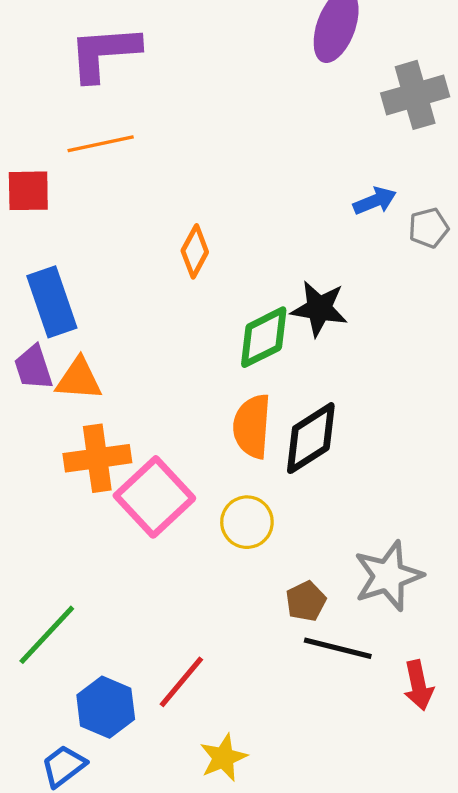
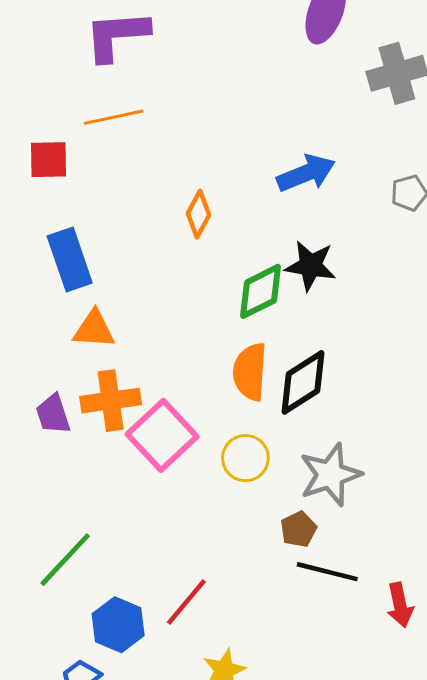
blue arrow: (375, 201) -> (306, 173), moved, size x1.5
purple trapezoid: (33, 367) -> (53, 414), moved
gray star: (388, 576) -> (330, 475), moved

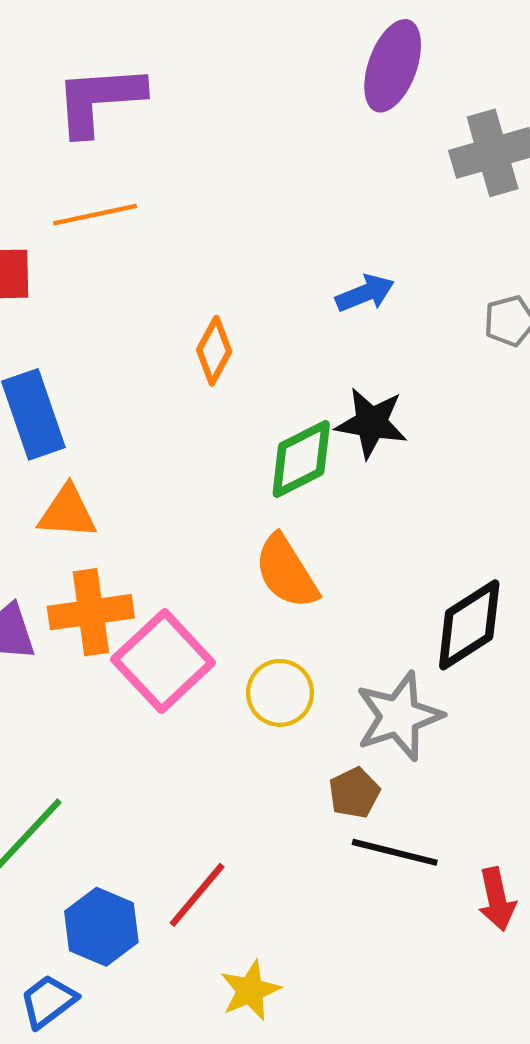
blue arrow: (306, 173) -> (365, 293), size x0.7
orange semicircle: (250, 372) -> (286, 572), turned -36
black diamond: (303, 382) -> (469, 625), moved

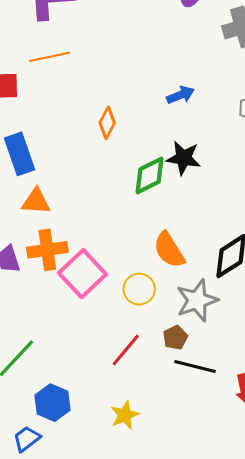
orange semicircle: (286, 572) -> (169, 250), moved
red line: (197, 895) -> (126, 350), moved
yellow star: (250, 991) -> (125, 415), moved

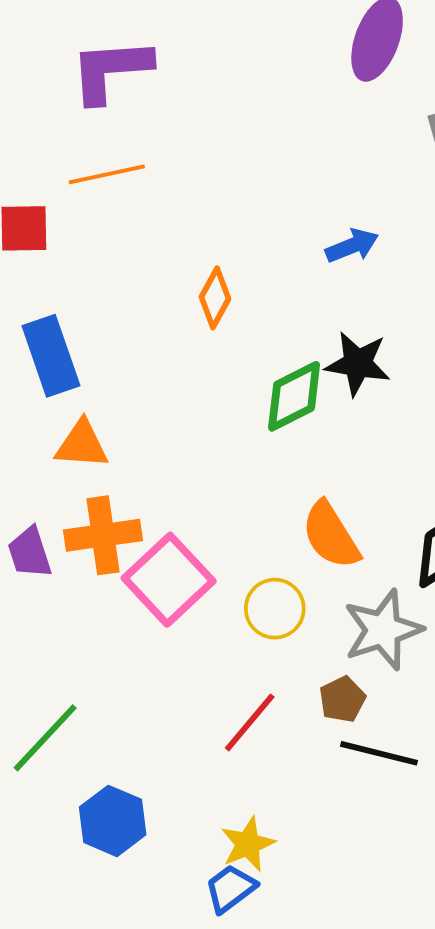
blue trapezoid: (27, 439) -> (230, 888), moved

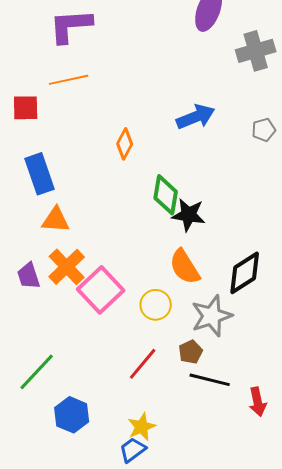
blue arrow: (352, 246) -> (196, 117), size x1.4
black star: (358, 364) -> (189, 215), moved
green diamond: (294, 396) -> (166, 195), turned -54
orange cross: (103, 535) -> (67, 267), turned -36

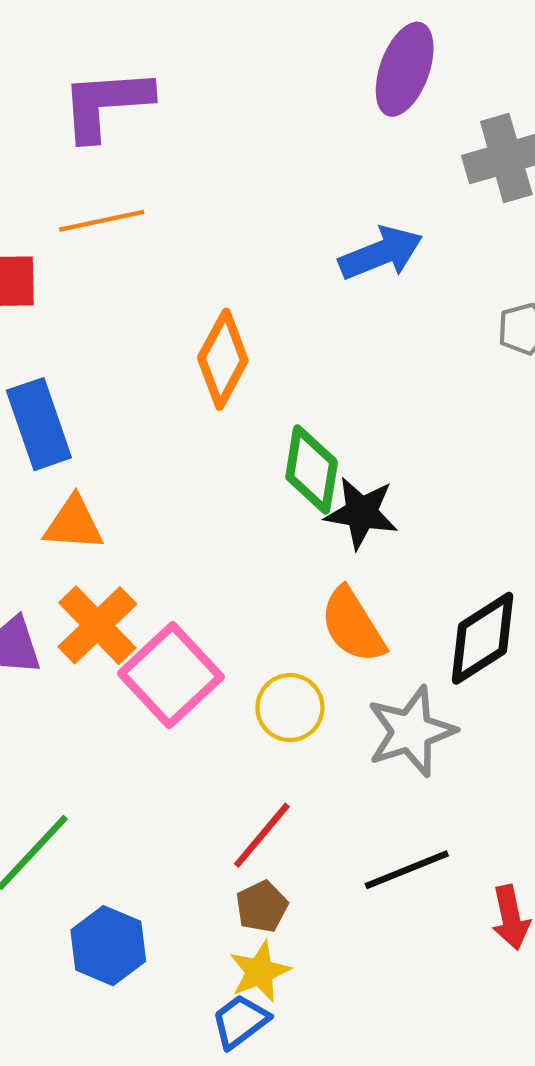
blue arrow: (196, 117) -> (381, 253), moved
orange diamond: (125, 144) -> (223, 359), size x1.4
brown pentagon: (191, 352) -> (262, 907), moved
black line: (210, 380) -> (407, 870), turned -36

